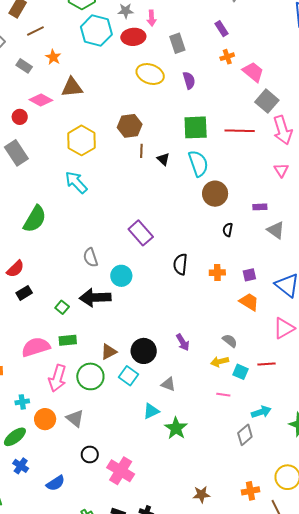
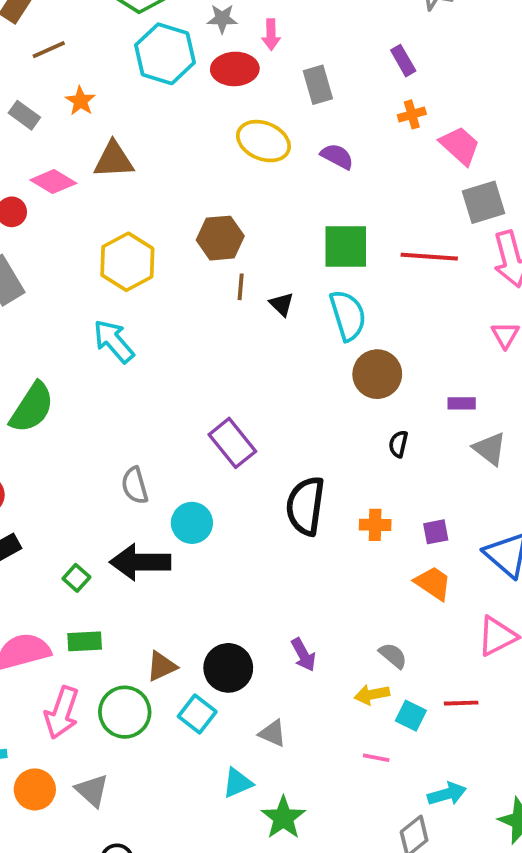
purple semicircle: (189, 80) -> (337, 156), turned -48
gray square: (267, 101) -> (484, 202), turned 30
black semicircle: (180, 264) -> (305, 506), size x1.4

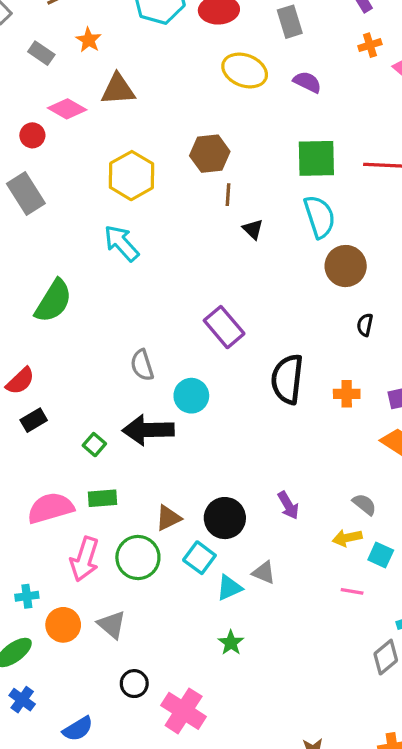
black triangle: (282, 304) -> (253, 229), moved
cyan triangle: (237, 783) -> (229, 588), moved
green star: (283, 818) -> (231, 643), moved, size x0.7

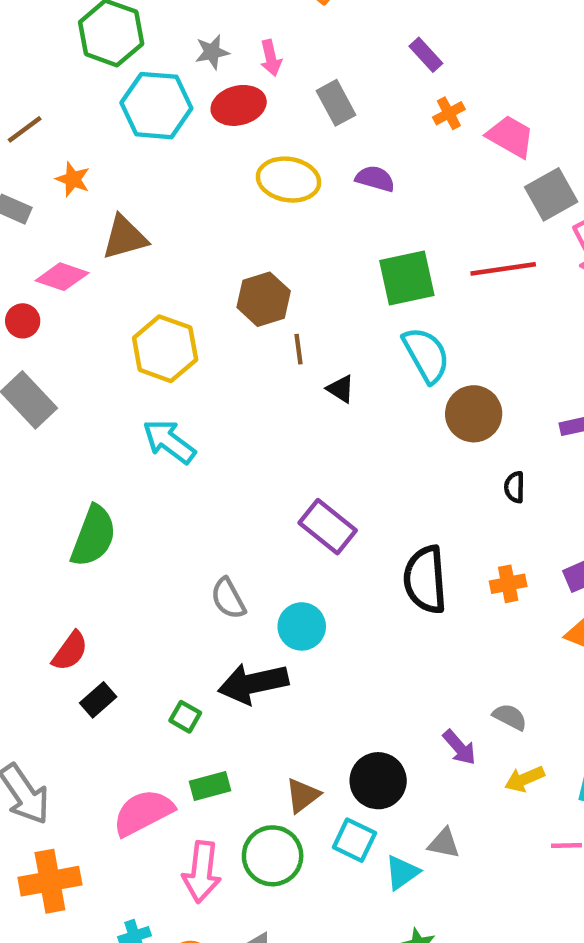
gray semicircle: (364, 504) -> (510, 717), moved
yellow arrow: (347, 538) -> (525, 779), moved

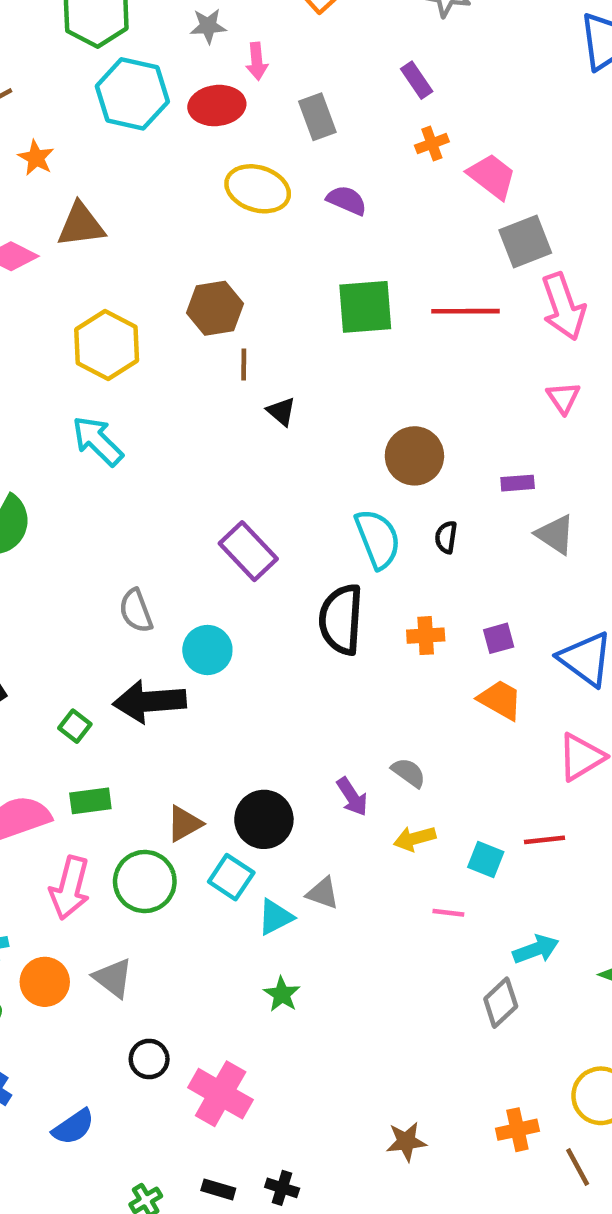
gray star: (212, 52) -> (208, 26), moved
cyan semicircle: (426, 355) -> (378, 539), moved

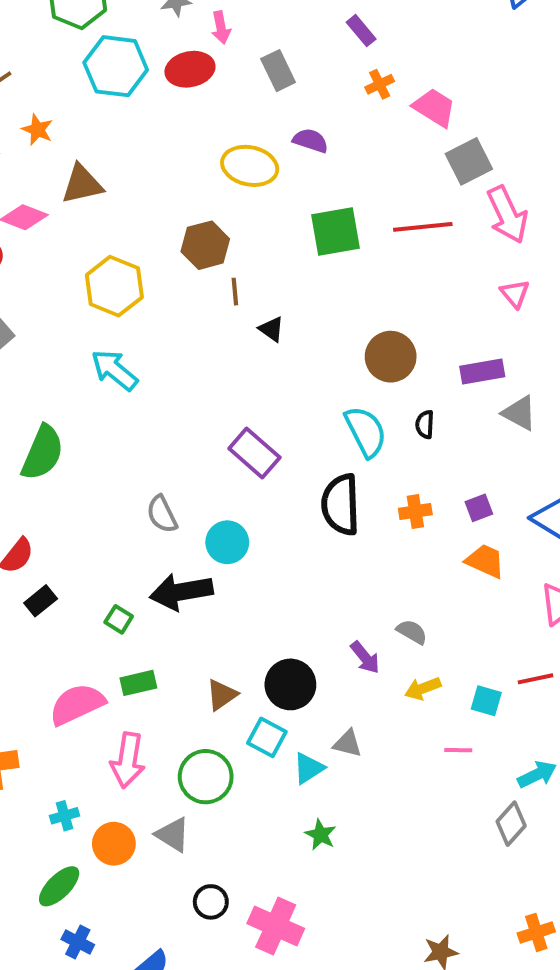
yellow ellipse: (258, 189) -> (250, 166), moved
purple rectangle: (518, 483) -> (482, 372), size x1.5
green circle: (145, 882) -> (206, 777), moved

